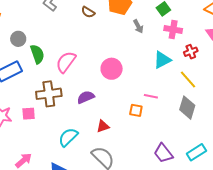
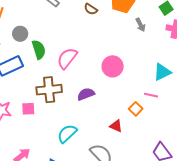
cyan triangle: (162, 60) -> (162, 72), moved
orange square: (136, 110) -> (136, 109), turned 32
red triangle: (103, 126) -> (116, 126), moved, turned 40

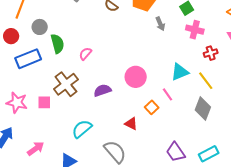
pink semicircle: (67, 58) -> (85, 54), size x0.6
pink circle: (113, 66) -> (136, 77), moved
brown cross: (49, 90) -> (66, 84), turned -35
pink line: (151, 95) -> (167, 94), turned 40

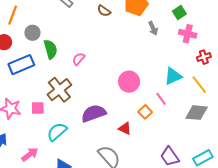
purple semicircle: (102, 90) -> (94, 113), moved, size x1.4
gray diamond: (203, 109) -> (197, 113), turned 75
cyan semicircle: (82, 129) -> (57, 132), moved

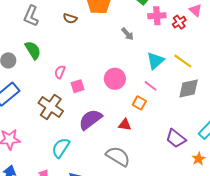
gray arrow: (153, 28) -> (128, 34), moved
green semicircle: (51, 49) -> (33, 50), moved
red cross: (204, 57) -> (179, 22), moved
pink square: (38, 108) -> (78, 86), moved

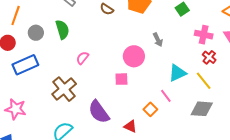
pink cross: (157, 16) -> (204, 35), moved
red cross: (179, 22) -> (209, 57), moved, turned -32
pink circle: (115, 79) -> (134, 56), moved
pink square: (78, 86) -> (121, 79), moved
purple semicircle: (90, 119) -> (99, 112), turned -105

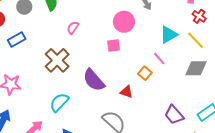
blue rectangle: (25, 65) -> (17, 39), size x0.7

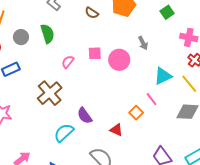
pink square: (113, 46) -> (95, 53), moved
purple semicircle: (94, 80) -> (85, 116), size x0.7
cyan semicircle: (59, 102) -> (64, 133), moved

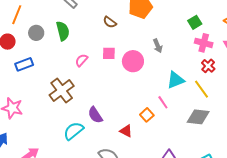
green square: (167, 12) -> (195, 22), moved
brown semicircle: (92, 13) -> (110, 22), moved

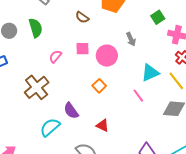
green square: (195, 22) -> (158, 17), moved
orange square: (147, 115) -> (99, 86), moved

